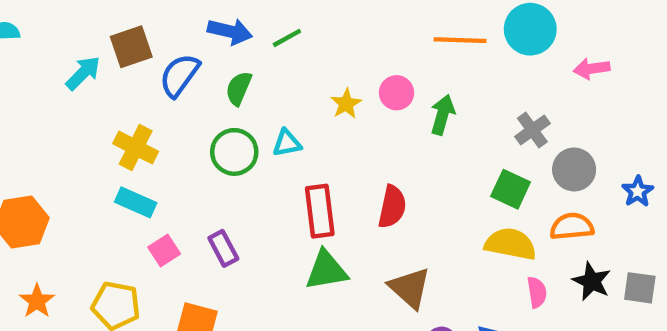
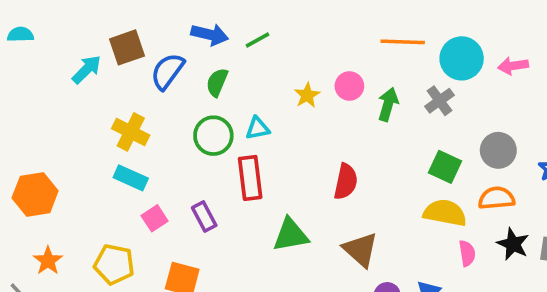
cyan circle: (530, 29) -> (462, 58), moved
gray cross: (532, 130) -> (439, 101), moved
red rectangle: (320, 211) -> (250, 178), moved

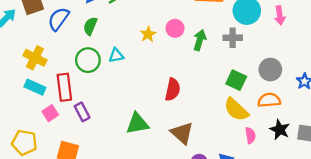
pink arrow: (513, 66) -> (280, 15), turned -90
gray cross: (439, 101) -> (233, 38), turned 36
red rectangle: (250, 178) -> (64, 87), moved
yellow semicircle: (445, 213) -> (236, 110), turned -148

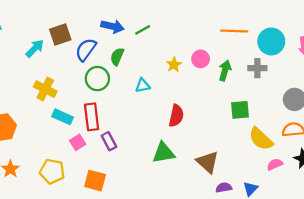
yellow cross: (35, 58) -> (45, 89), moved
green circle: (88, 60) -> (97, 79), moved
green square: (236, 80) -> (240, 110), moved, turned -30
red semicircle: (173, 90) -> (176, 116), moved
pink semicircle: (250, 135) -> (275, 164), turned -105

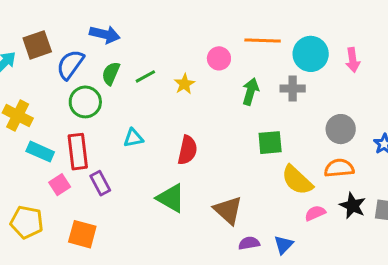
green line: (143, 30) -> (145, 76), moved
pink circle: (201, 59) -> (219, 58), moved
cyan triangle: (143, 86) -> (133, 138), moved
green triangle: (163, 153) -> (171, 198), turned 40

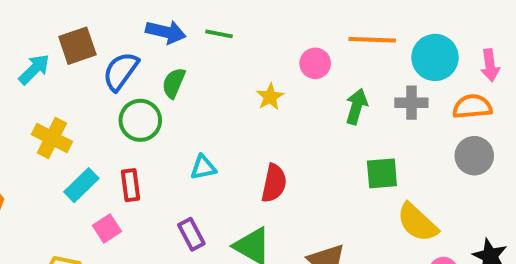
green line: (145, 76) -> (219, 34), moved, turned 40
cyan rectangle: (40, 152) -> (81, 185), turned -68
red rectangle: (78, 152) -> (130, 185), size x0.7
orange semicircle: (339, 168) -> (472, 107), moved
purple rectangle: (100, 183) -> (191, 234), moved

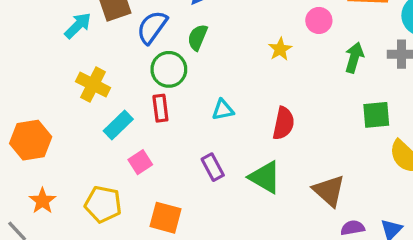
red rectangle: (130, 185) -> (160, 108), moved

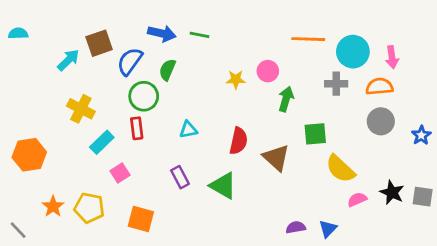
pink circle: (319, 20) -> (268, 71), moved
yellow star: (280, 49) -> (236, 79), turned 30
green arrow: (354, 58) -> (286, 99), moved
brown triangle: (329, 191) -> (276, 158), moved
orange star: (42, 201) -> (53, 206), moved

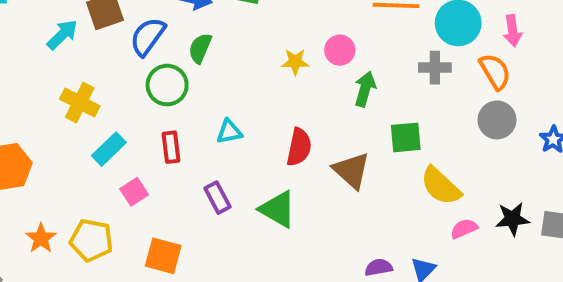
orange semicircle: (379, 86) -> (495, 71), turned 64
red rectangle: (137, 128) -> (171, 147), moved
black star: (392, 192) -> (512, 219), turned -30

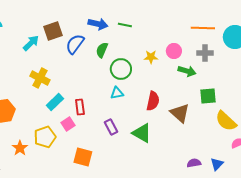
gray cross: (435, 68) -> (205, 53), moved
green circle: (167, 85) -> (121, 69), moved
green arrow: (365, 89) -> (187, 71), turned 90
red rectangle: (171, 147) -> (80, 107), moved
yellow pentagon: (91, 240) -> (45, 137), moved, turned -30

